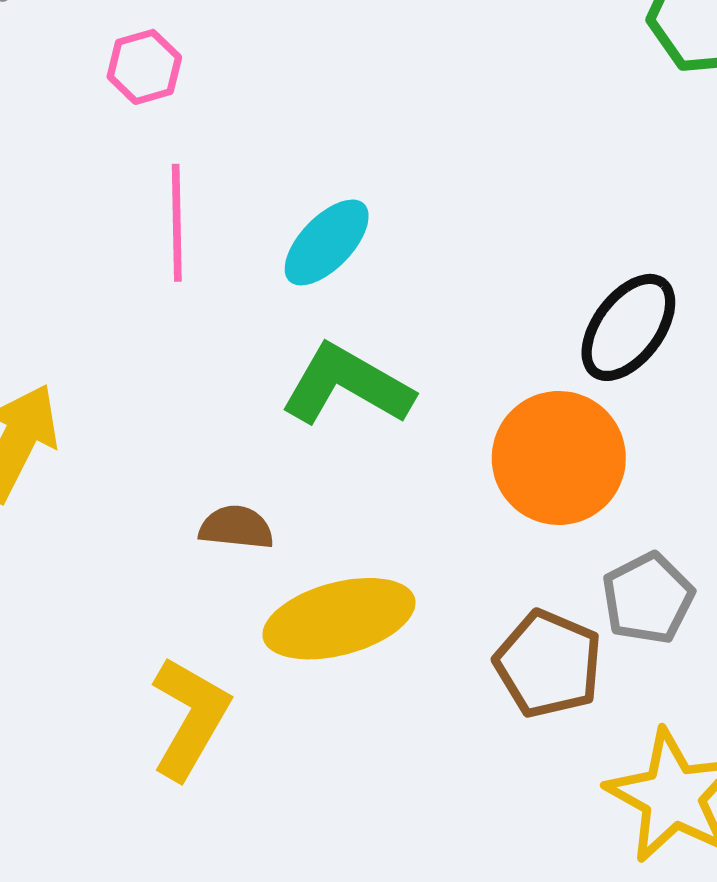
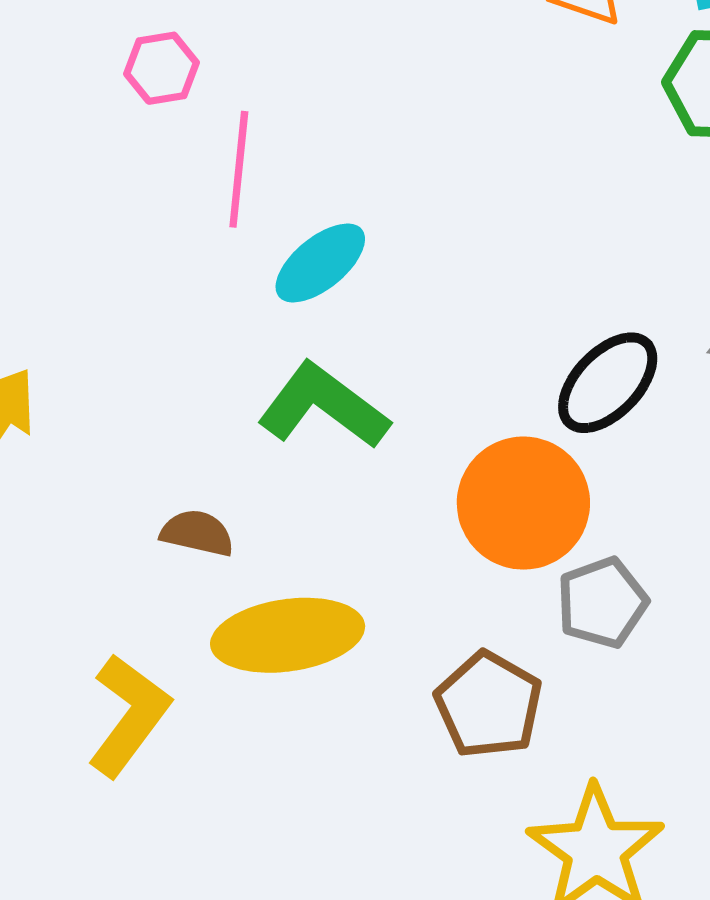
pink line: (177, 223) -> (239, 169), moved
gray pentagon: (648, 598) -> (602, 603), moved

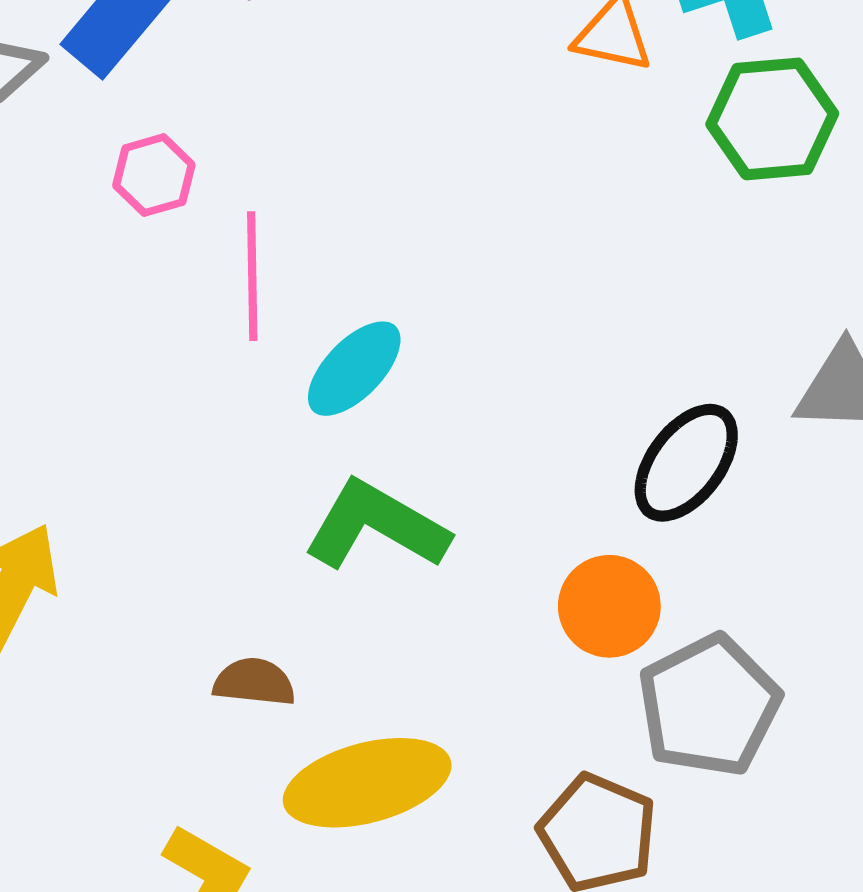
orange circle: (523, 503) -> (609, 606), size x0.7
gray pentagon: (602, 603) -> (709, 706), size x1.4

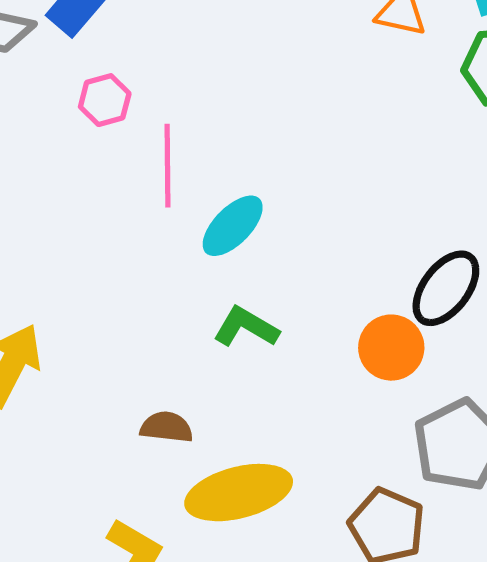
green L-shape: (376, 526) -> (246, 327), size x0.7
orange circle: (609, 606) -> (391, 348), moved

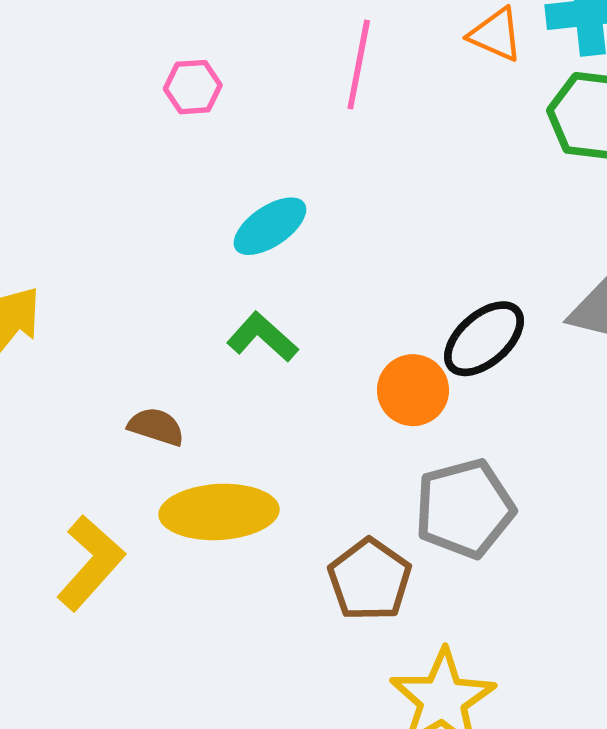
pink hexagon: (105, 100) -> (193, 87), moved
pink line: (167, 166) -> (359, 65), moved

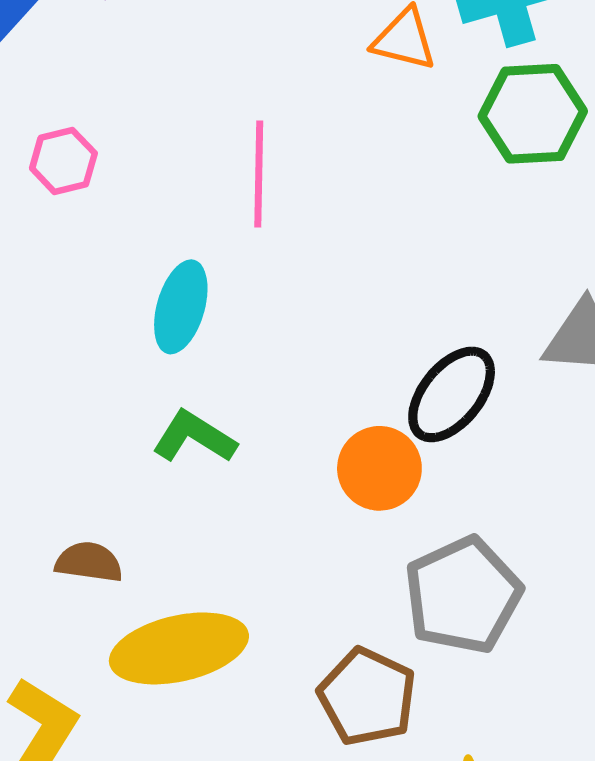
pink line: (359, 65) -> (259, 174), moved
cyan ellipse: (270, 226) -> (181, 307), turned -30

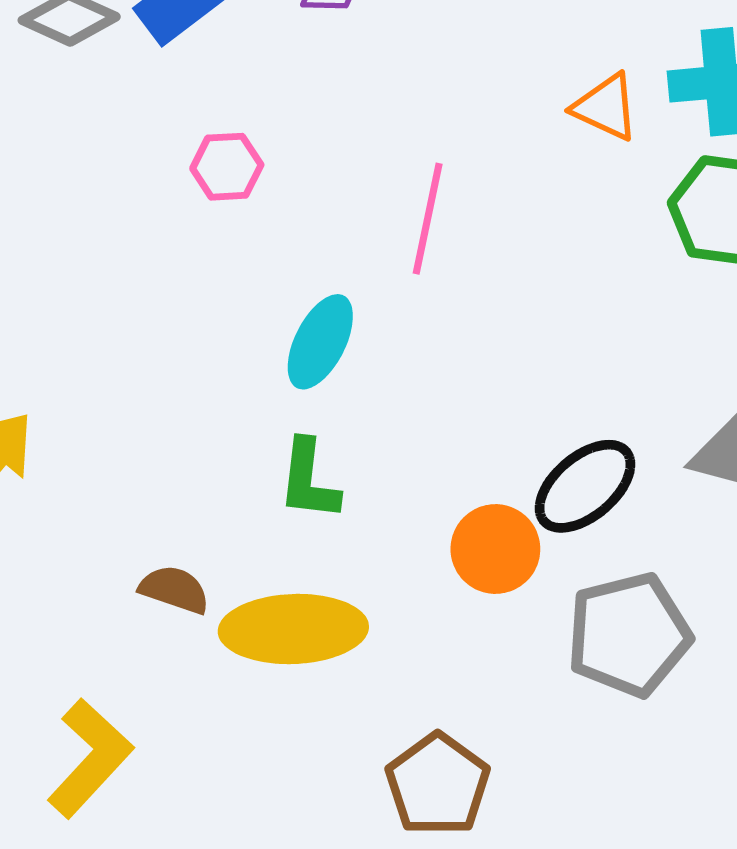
green L-shape: (194, 437) -> (309, 480), turned -126
gray pentagon: (463, 595) -> (629, 635), moved
yellow ellipse: (179, 648) -> (293, 629), moved

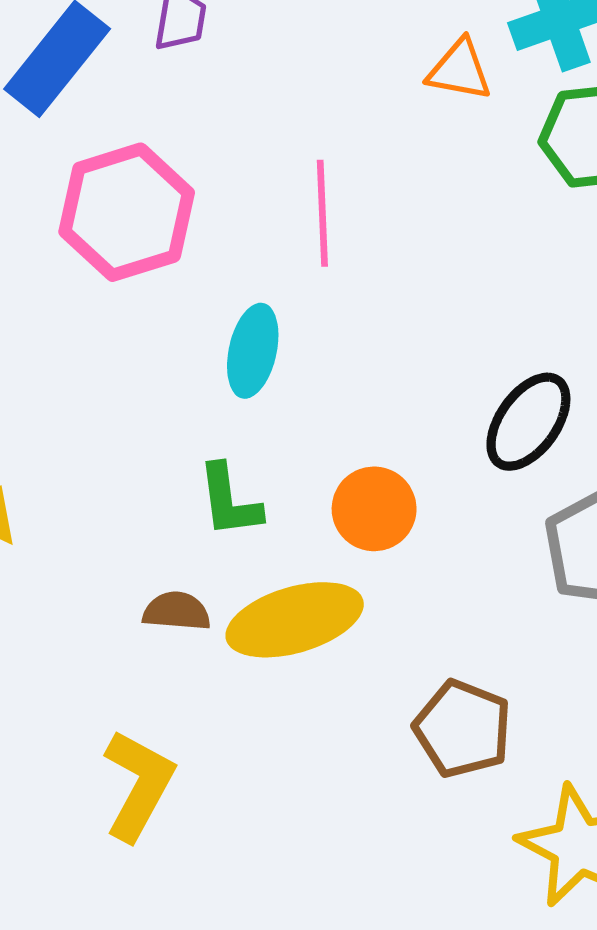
pink hexagon: (227, 167) -> (127, 212), size x2.0
green L-shape: (309, 480) -> (229, 501), moved
orange circle: (495, 549) -> (374, 509), moved

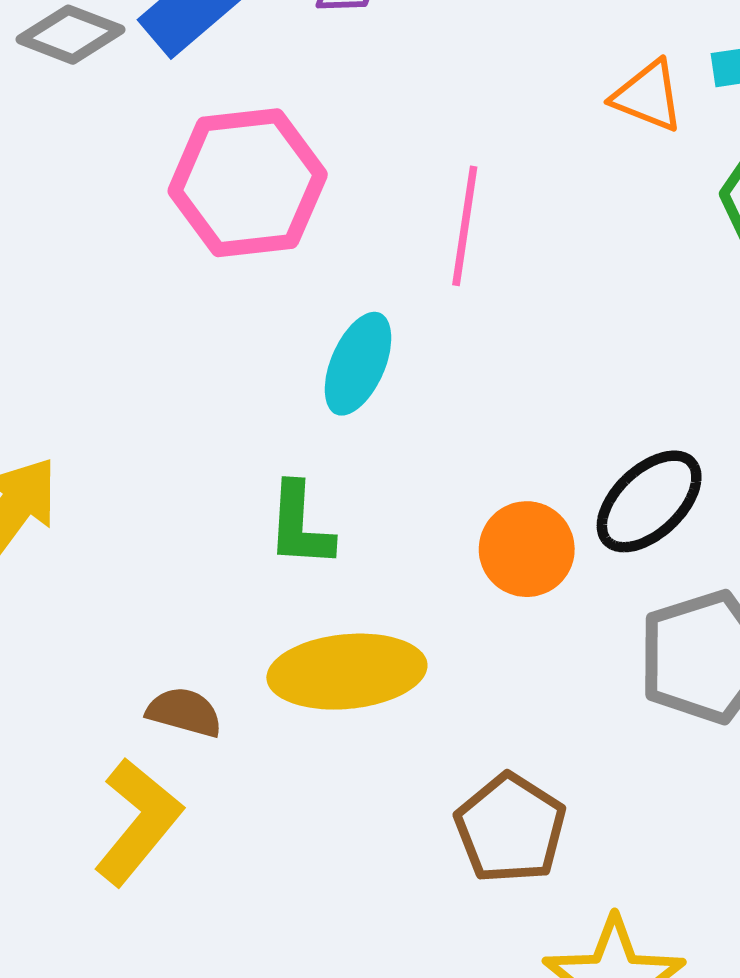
orange circle: (374, 509) -> (527, 549), moved
brown semicircle: (177, 611) -> (184, 712), moved

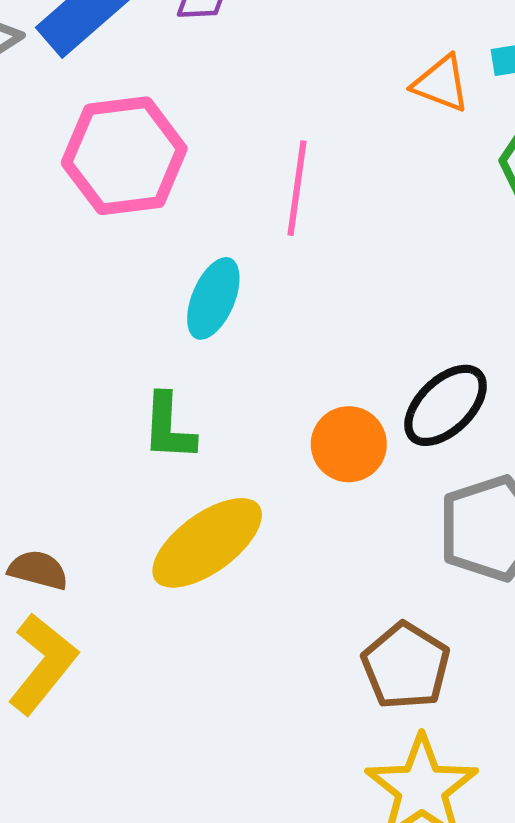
yellow ellipse: (347, 672) -> (207, 543), turned -30
brown semicircle: (184, 712) -> (38, 570), moved
brown pentagon: (510, 828) -> (406, 666), moved

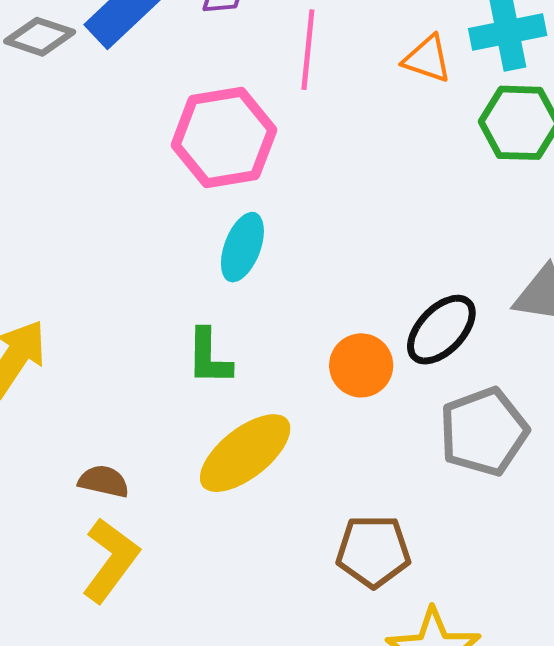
pink hexagon: (124, 156) -> (224, 137), moved
pink line: (297, 188) -> (308, 50), moved
brown pentagon: (406, 666) -> (373, 551), moved, turned -30

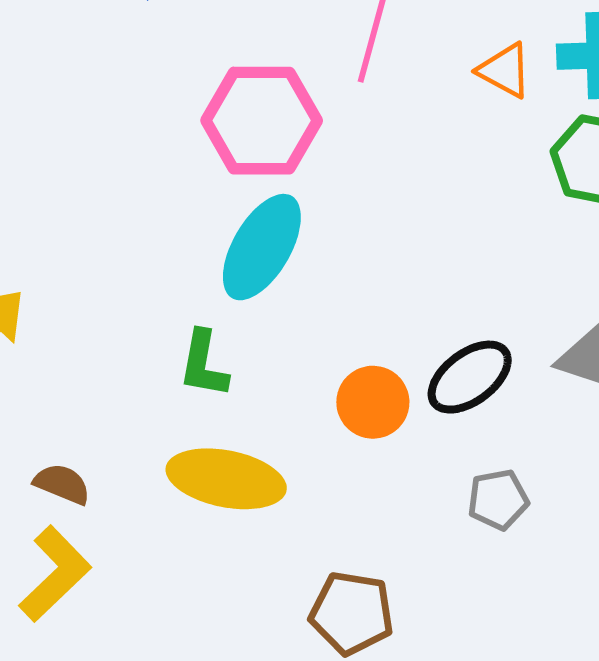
cyan ellipse: (242, 247) -> (262, 247), size x1.4
gray pentagon: (484, 432) -> (498, 500), size x0.6
yellow ellipse: (245, 453) -> (226, 479), turned 40

